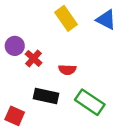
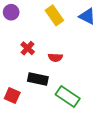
purple circle: (15, 46) -> (11, 12), moved
green rectangle: (90, 102) -> (68, 97), moved

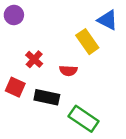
yellow rectangle: (54, 15) -> (87, 42), moved
red square: (12, 95) -> (15, 87), moved

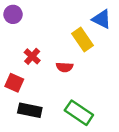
black rectangle: (47, 97) -> (30, 110), moved

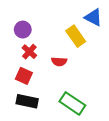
purple circle: (13, 14) -> (23, 30), moved
red square: (14, 83) -> (24, 76), moved

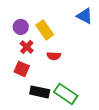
yellow rectangle: (76, 36) -> (45, 30), moved
black rectangle: (27, 101) -> (40, 92), moved

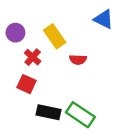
purple circle: (21, 27) -> (15, 33), moved
red semicircle: (54, 56) -> (78, 60), moved

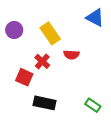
red cross: (33, 57) -> (42, 61), moved
green rectangle: (80, 115) -> (93, 105), moved, size x0.6

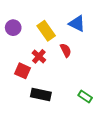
blue triangle: (95, 18) -> (77, 24), moved
red semicircle: (71, 55) -> (66, 50), turned -120

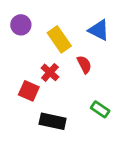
purple circle: (13, 28) -> (21, 25), moved
green rectangle: (85, 97) -> (100, 109), moved

